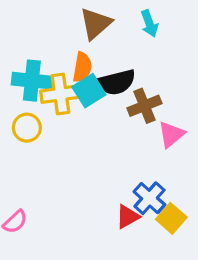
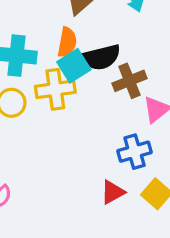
yellow cross: (60, 94) -> (55, 89), moved
blue cross: (149, 198) -> (134, 152), moved, turned 32

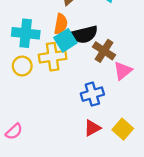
brown cross: (129, 81) -> (104, 51), turned -35
blue cross: (134, 152) -> (92, 94), moved

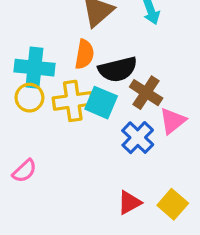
cyan square: (65, 40) -> (101, 103), moved, turned -35
yellow circle: (22, 66) -> (29, 98), moved
blue cross: (92, 94) -> (138, 138), moved, turned -30
pink semicircle: (14, 131) -> (24, 171), moved

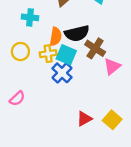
orange semicircle: (84, 54) -> (56, 37), moved
cyan cross: (34, 68) -> (30, 17), moved, size x0.7
yellow cross: (73, 101) -> (48, 54), size x0.7
blue cross: (138, 138) -> (62, 73), moved

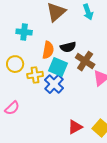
black semicircle: (77, 33) -> (68, 47), size x0.7
yellow cross: (48, 54) -> (35, 75), moved

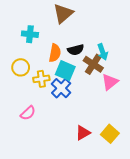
cyan arrow: (88, 12) -> (103, 52), moved
pink semicircle: (12, 108) -> (28, 113), moved

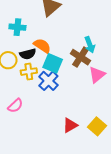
black semicircle: (76, 50) -> (28, 54), moved
orange semicircle: (55, 53) -> (42, 46), turned -66

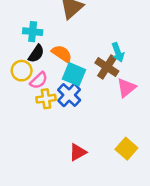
black semicircle: (28, 54) -> (36, 54), moved, turned -42
yellow cross: (29, 72) -> (46, 99), moved
pink semicircle: (15, 106) -> (39, 80), moved
red triangle: (70, 125) -> (78, 152), moved

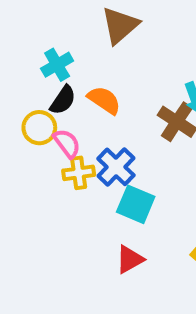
cyan cross: (33, 32) -> (57, 65), turned -36
cyan square: (74, 74) -> (136, 204), moved
pink semicircle: (39, 80) -> (67, 143), turned -84

